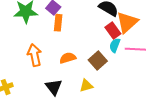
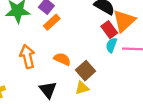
orange rectangle: (58, 23) -> (52, 22), turned 42
orange semicircle: (68, 58) -> (62, 59), turned 42
brown square: (98, 61) -> (85, 71), moved

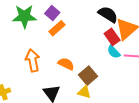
cyan semicircle: (111, 45) -> (114, 52), turned -64
yellow triangle: (82, 88) -> (84, 92), turned 32

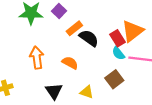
black semicircle: (108, 14) -> (89, 38), moved
orange rectangle: (57, 28) -> (74, 28), moved
brown square: (88, 76) -> (114, 79), moved

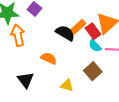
orange rectangle: (74, 28) -> (78, 27), moved
orange arrow: (37, 58) -> (18, 35), moved
black triangle: (54, 91) -> (25, 80), moved

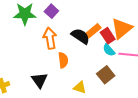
orange arrow: (18, 35) -> (50, 38), moved
orange semicircle: (49, 58) -> (63, 60), turned 56

